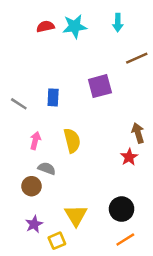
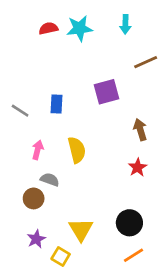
brown arrow: (138, 133) -> (140, 130), moved
yellow square: (57, 241) -> (61, 257), turned -36

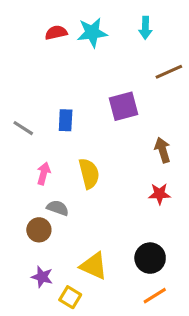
red star: (138, 167) -> (159, 194), turned 30
yellow triangle: (81, 230) -> (94, 266), turned -35
purple star: (36, 239) -> (42, 277), turned -30

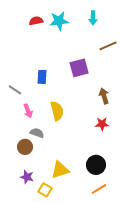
gray line: (23, 128) -> (15, 90), moved
pink arrow: (44, 174) -> (28, 111), turned 144
yellow triangle: (94, 266) -> (60, 170), turned -42

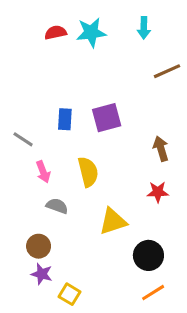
purple square: (79, 68) -> (107, 118), moved
brown circle: (25, 147) -> (39, 246), moved
yellow triangle: (60, 170) -> (113, 221), moved

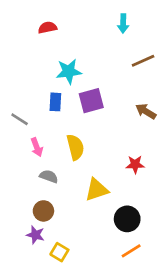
cyan star: (91, 32) -> (69, 71), moved
brown arrow: (161, 149) -> (146, 111), moved, turned -42
brown circle: (39, 246) -> (43, 211), moved

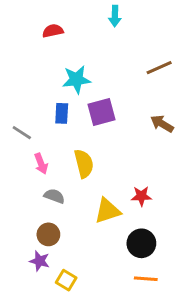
cyan arrow: (123, 24) -> (115, 16), moved
red star: (135, 164) -> (141, 196), moved
orange line: (131, 251) -> (146, 279), turned 36

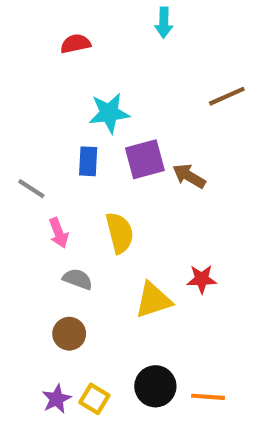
brown arrow: (162, 124) -> (189, 176), moved
black circle: (141, 243) -> (155, 386), moved
purple star: (40, 261) -> (57, 399), moved, turned 30

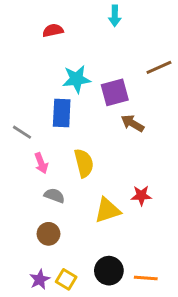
purple square: (145, 159) -> (115, 92), moved
blue rectangle: (88, 161) -> (62, 113), size x1.4

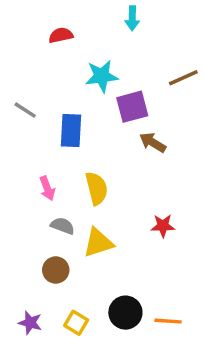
cyan star: (76, 79) -> (102, 76), moved
gray line: (22, 132) -> (25, 110), moved
yellow triangle: (107, 210) -> (98, 243), moved
purple star: (40, 279) -> (30, 323), moved, turned -30

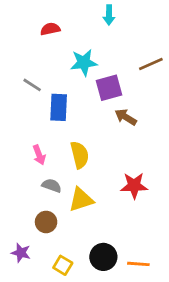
gray line: (25, 110) -> (32, 85), moved
red star: (163, 226) -> (134, 186), size x1.4
purple star: (30, 323) -> (21, 253), moved

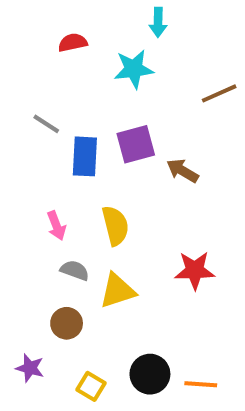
cyan star: (84, 63) -> (134, 69), moved
purple square: (109, 88) -> (136, 144), moved

